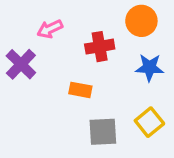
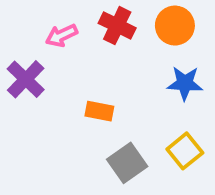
red cross: (100, 47) -> (117, 26), moved, turned 36
gray square: (103, 132) -> (127, 163), turned -32

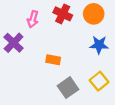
pink arrow: (61, 35) -> (33, 19), turned -49

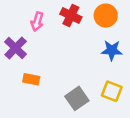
orange rectangle: (53, 60) -> (31, 79), moved
yellow square: (99, 81) -> (112, 91), turned -30

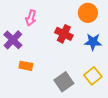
red cross: (71, 16) -> (64, 34), moved
yellow square: (112, 91) -> (93, 76), turned 30

